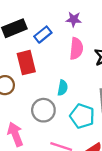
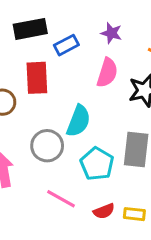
cyan semicircle: (63, 88) -> (79, 121), size x1.5

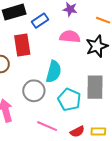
pink semicircle: (107, 73) -> (70, 37), turned -96

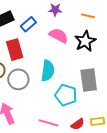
pink semicircle: (70, 37) -> (59, 36), turned 30
gray circle: (34, 91) -> (18, 79), moved

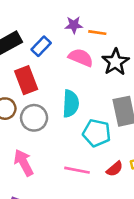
orange line: (88, 16) -> (97, 33), moved

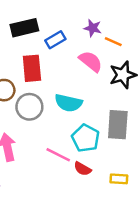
cyan semicircle: (71, 104) -> (68, 103), turned 84
red semicircle: (115, 169) -> (83, 169), moved, turned 54
pink line: (77, 170) -> (58, 155), moved

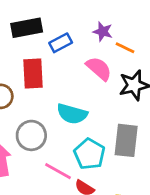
gray circle: (29, 107) -> (31, 135), moved

